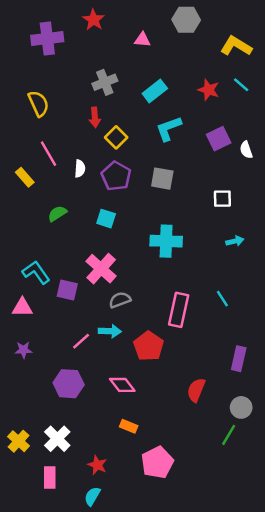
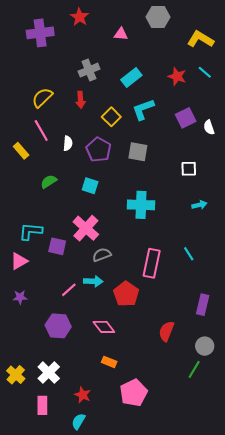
yellow semicircle: (39, 104) -> (42, 98), moved, turned -110
yellow square: (116, 137) -> (111, 117), moved
cyan L-shape: (36, 272) -> (31, 231), turned -50
pink triangle: (22, 307) -> (19, 261), turned -30

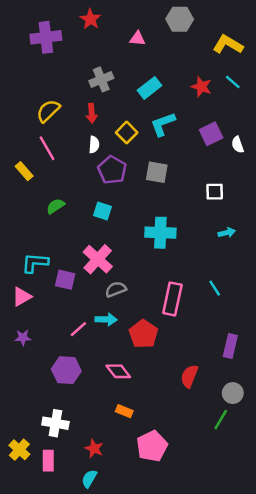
white semicircle: (68, 143) -> (94, 145), moved
white cross: (49, 373) -> (55, 423), turned -35
yellow cross: (16, 375) -> (19, 450), moved

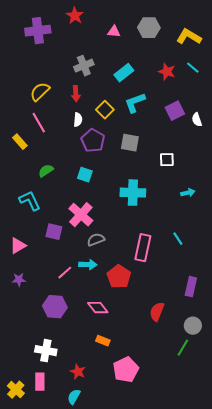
gray hexagon: (180, 19) -> (149, 28), moved
white square: (215, 192) -> (167, 160), moved
cyan L-shape: (35, 263) -> (30, 201), moved, turned 60
yellow cross: (19, 450) -> (16, 390), moved

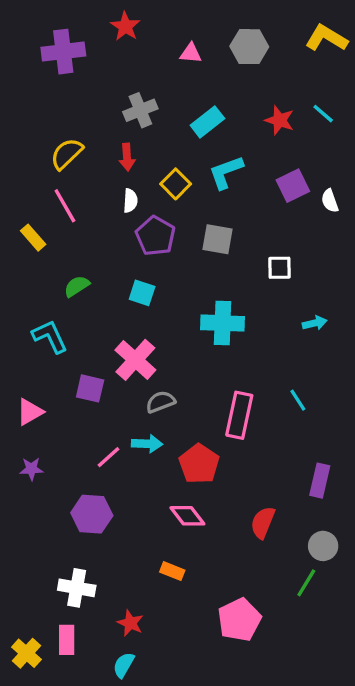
yellow L-shape: (189, 37) -> (326, 38), moved
pink diamond: (98, 308) -> (187, 516), moved
pink pentagon: (126, 370) -> (239, 620), moved

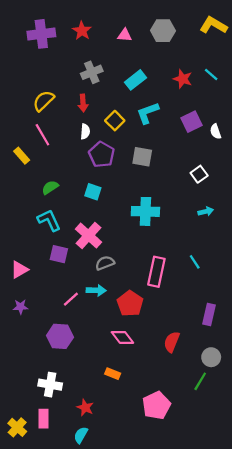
red star: (125, 26) -> (82, 31), moved
white square: (280, 268) -> (199, 174), moved, turned -35
cyan L-shape: (50, 336) -> (49, 220), moved

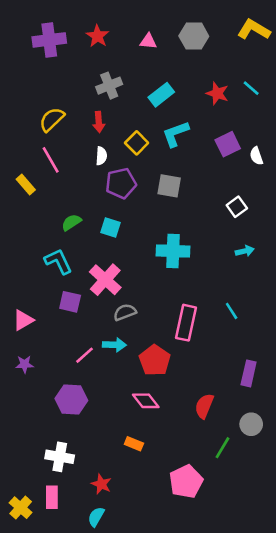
purple pentagon: (102, 154) -> (121, 183), turned 30
green semicircle: (50, 187) -> (71, 222), moved
green line: (200, 381) -> (222, 448), moved

